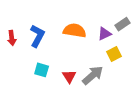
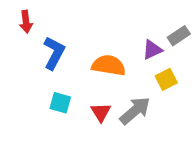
orange semicircle: (75, 31) -> (109, 65), moved
red arrow: (12, 38) -> (26, 22), moved

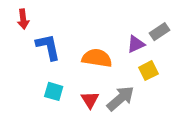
blue L-shape: (54, 53) -> (48, 47), turned -40

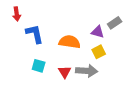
purple triangle: (136, 44) -> (98, 32), turned 40
yellow square: (148, 71) -> (99, 52), moved
gray arrow: (121, 98) -> (87, 71), turned 45

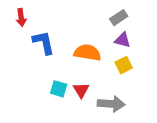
gray rectangle: (115, 23) -> (119, 18), moved
cyan square: (39, 66) -> (59, 89), moved
gray arrow: (87, 71) -> (111, 104), moved

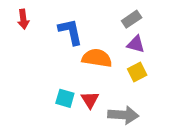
blue L-shape: (44, 43) -> (70, 32), moved

